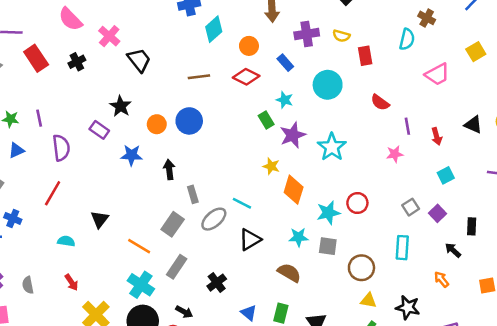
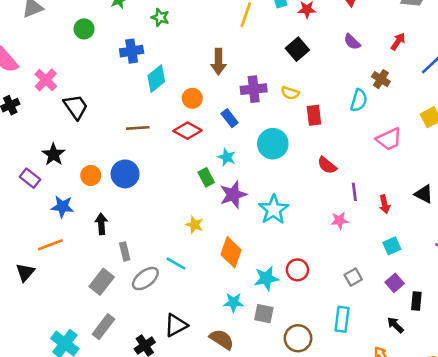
yellow star: (271, 166) -> (195, 225), moved
purple square: (438, 213) -> (395, 283), moved
black triangle: (250, 240) -> (176, 325), moved
orange line: (139, 246) -> (50, 245), moved, turned -55

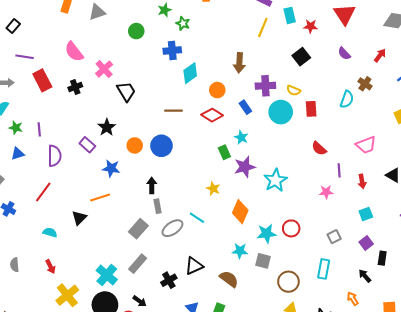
green star: (160, 17) -> (183, 23), moved
pink trapezoid: (389, 139) -> (366, 145), moved
cyan circle: (273, 144) -> (281, 112), moved
black arrow: (101, 224) -> (152, 185), moved

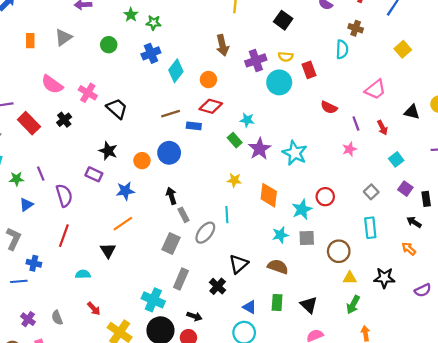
blue rectangle: (245, 107) -> (194, 126), moved, turned -32
cyan line: (197, 218) -> (227, 215), turned 70

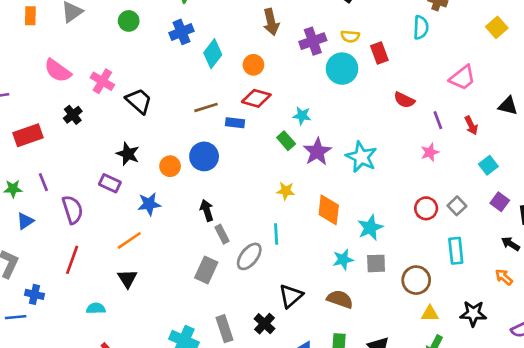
red rectangle: (29, 123) -> (28, 135), moved, turned -65
red circle: (325, 197) -> (426, 208), moved
orange line: (123, 224) -> (129, 240), moved
gray rectangle: (181, 279) -> (224, 329), moved, turned -42

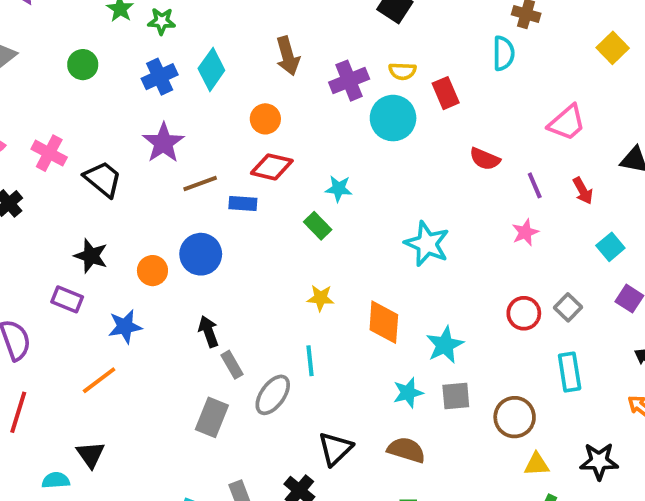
cyan diamond: (213, 54) -> (211, 69), moved
purple star: (317, 152) -> (163, 143), moved
black triangle: (127, 279) -> (91, 455), moved

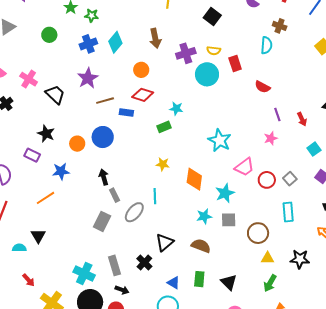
pink trapezoid: (567, 123) -> (244, 167), moved
red semicircle: (485, 159) -> (263, 87), moved
green rectangle: (318, 226) -> (164, 127), turned -72

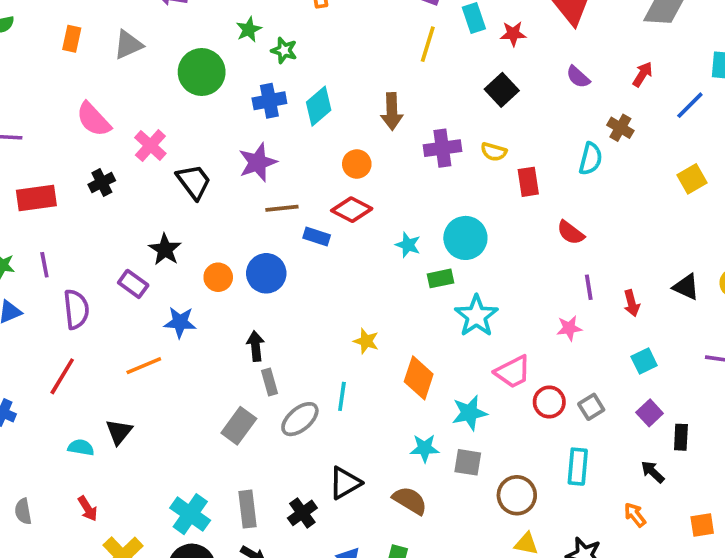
green circle: (49, 35) -> (202, 72), size x1.6
cyan circle: (207, 74) -> (465, 238), moved
green rectangle: (164, 127) -> (440, 278), moved

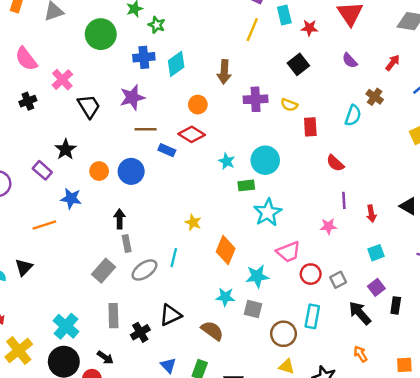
cyan rectangle: (578, 467) -> (312, 316), moved
black arrow: (653, 472) -> (360, 313), moved, size x1.5
gray rectangle: (247, 509) -> (113, 316), moved

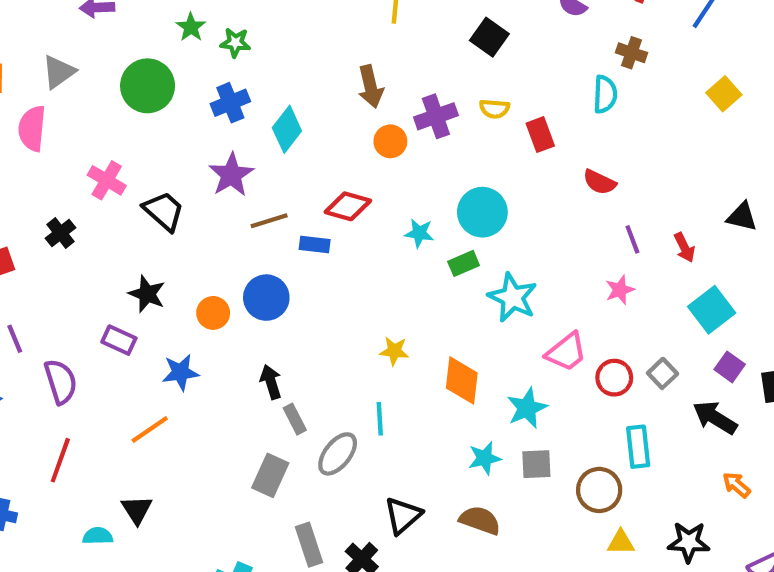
pink semicircle: (26, 59) -> (32, 128), moved, turned 60
cyan diamond: (176, 64) -> (287, 129), moved
orange circle: (198, 105) -> (390, 141), moved
cyan square: (376, 253) -> (712, 310), size x1.5

